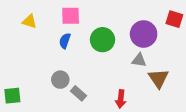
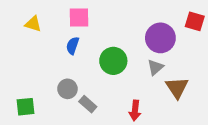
green circle: (102, 40) -> (113, 61), moved
gray triangle: (139, 60) -> (155, 67), turned -49
green square: (12, 96) -> (25, 107), moved

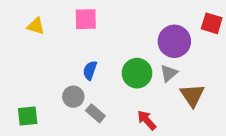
blue semicircle: (73, 46) -> (90, 70), moved
green circle: (113, 61) -> (137, 73), moved
red arrow: (135, 110) -> (147, 120), turned 132

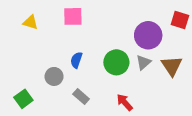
brown triangle: (192, 95) -> (172, 66), moved
gray circle: (73, 97) -> (54, 76), moved
green square: (28, 116) -> (23, 99), turned -30

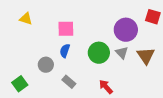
pink square: (73, 16) -> (66, 29), moved
gray triangle: (143, 62) -> (122, 53), turned -32

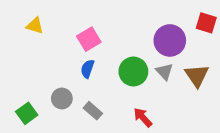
pink square: (66, 29) -> (89, 39), turned -30
gray circle: (46, 65) -> (62, 98), moved

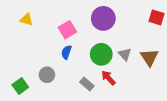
purple circle: (170, 40) -> (103, 18), moved
gray rectangle: (93, 111) -> (87, 84), moved
red arrow: (143, 117) -> (108, 78), moved

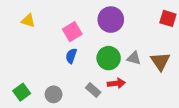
gray triangle: (125, 54) -> (134, 58), turned -32
gray circle: (47, 75) -> (54, 94), moved
red arrow: (108, 78) -> (116, 83), turned 126

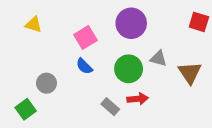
blue semicircle: (71, 56) -> (84, 66), turned -64
gray triangle: (134, 58) -> (159, 58), moved
gray circle: (54, 94) -> (46, 83), moved

